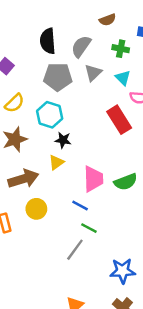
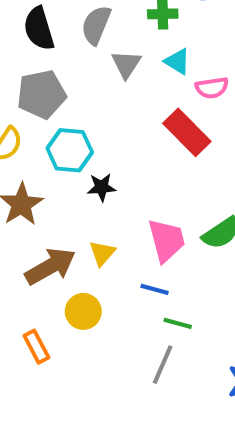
gray pentagon: (58, 77) -> (42, 94), moved
yellow triangle: (56, 162) -> (102, 253), moved

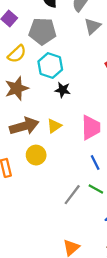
blue line: (155, 289) -> (95, 162), moved, turned 35
green line: (178, 323) -> (96, 189), moved

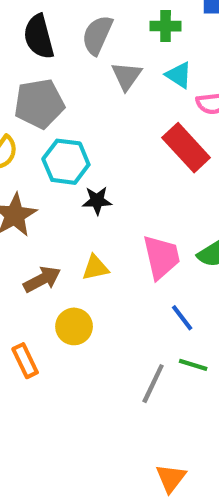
brown arrow: (24, 126) -> (42, 279), size x0.7
yellow triangle: (54, 126) -> (95, 268), turned 35

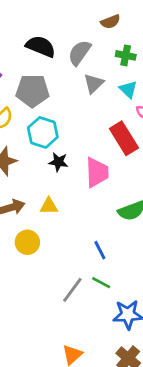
black semicircle: (39, 37) -> (41, 46), turned 116
pink trapezoid: (161, 257) -> (97, 172), moved

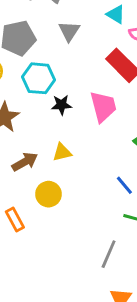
gray triangle: (94, 84) -> (69, 31), moved
gray line: (72, 290) -> (109, 254), moved

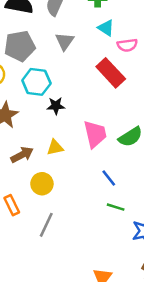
pink trapezoid: (103, 107) -> (95, 134), moved
gray line: (109, 254) -> (46, 225), moved

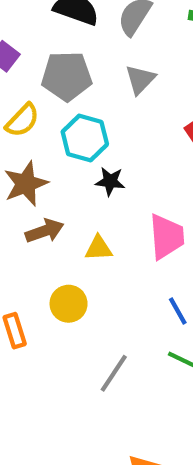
brown arrow: (22, 155) -> (45, 231), moved
gray line: (46, 225) -> (114, 373), moved

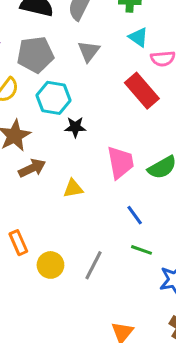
yellow triangle: (99, 248) -> (73, 188), moved
yellow circle: (69, 304) -> (50, 265), moved

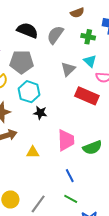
gray triangle: (89, 51) -> (68, 69), moved
red rectangle: (142, 91) -> (87, 96), turned -35

